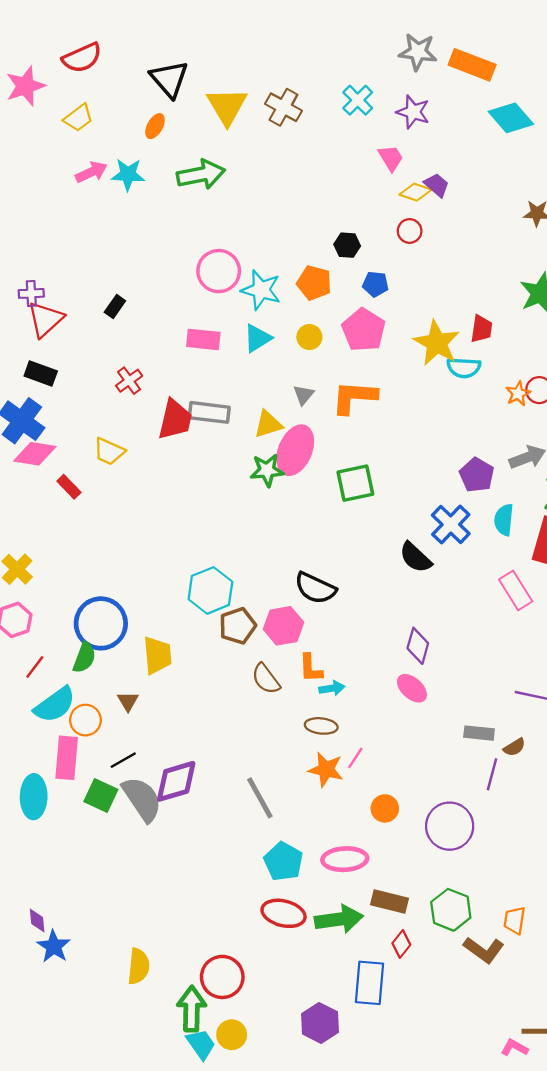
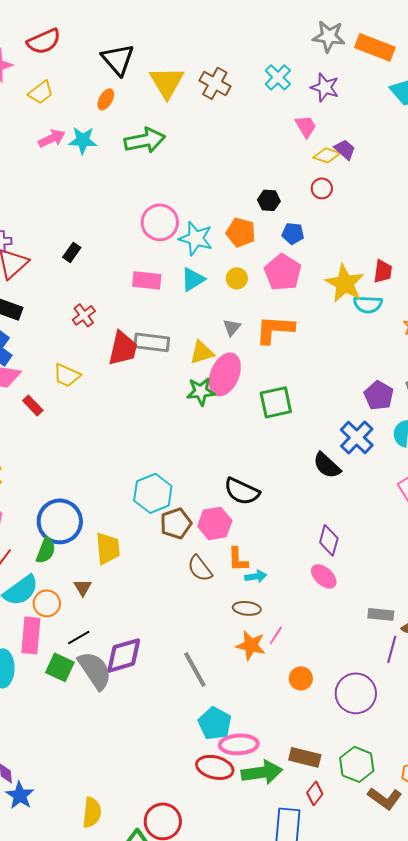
pink ellipse: (345, 859) -> (239, 744), moved

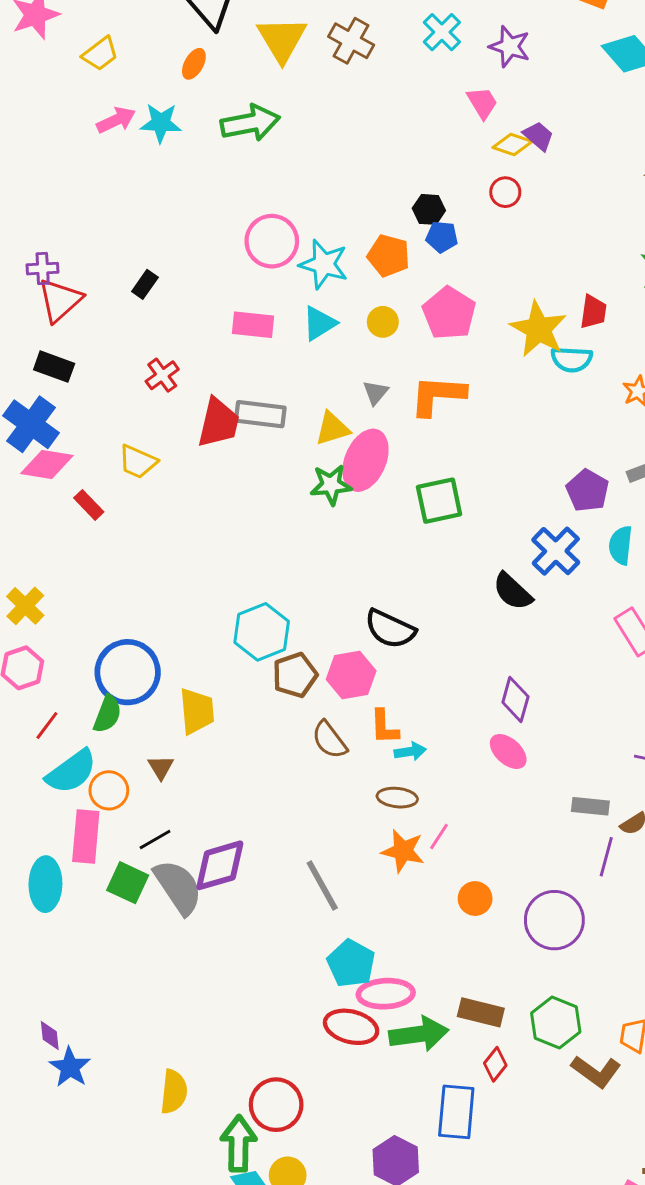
blue pentagon: (293, 233) -> (442, 237), moved

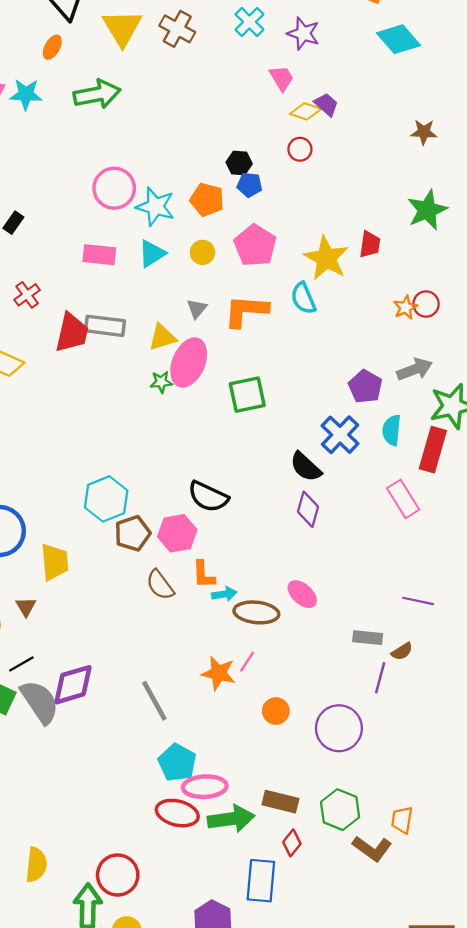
cyan semicircle: (572, 359) -> (303, 298), moved, turned 64
green star: (331, 485) -> (161, 382), size x0.7
purple diamond: (515, 700) -> (308, 509), moved
brown ellipse: (397, 798) -> (256, 612), moved, size x1.4

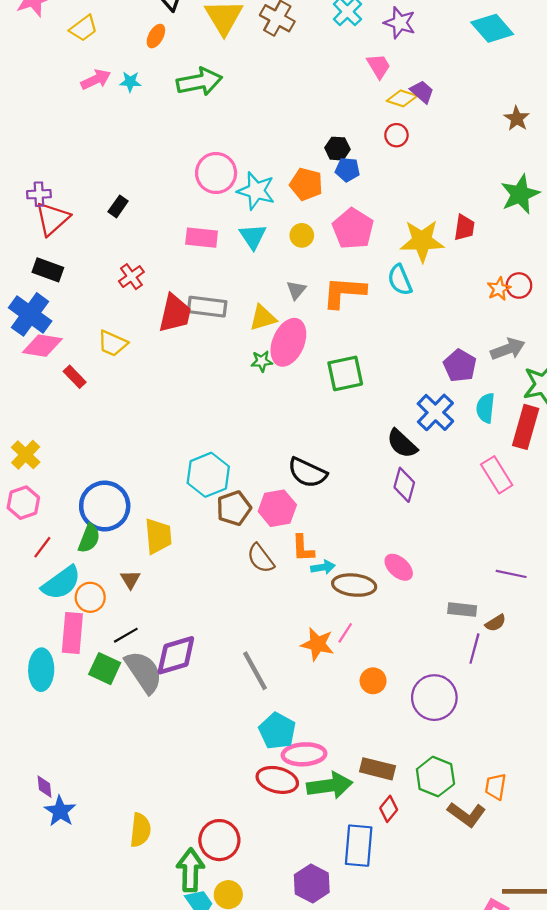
cyan star: (26, 94) -> (130, 82), size x0.7
brown star: (424, 132) -> (517, 118), turned 30
cyan triangle: (152, 254) -> (253, 236), turned -32
yellow star: (326, 258) -> (422, 241), turned -30

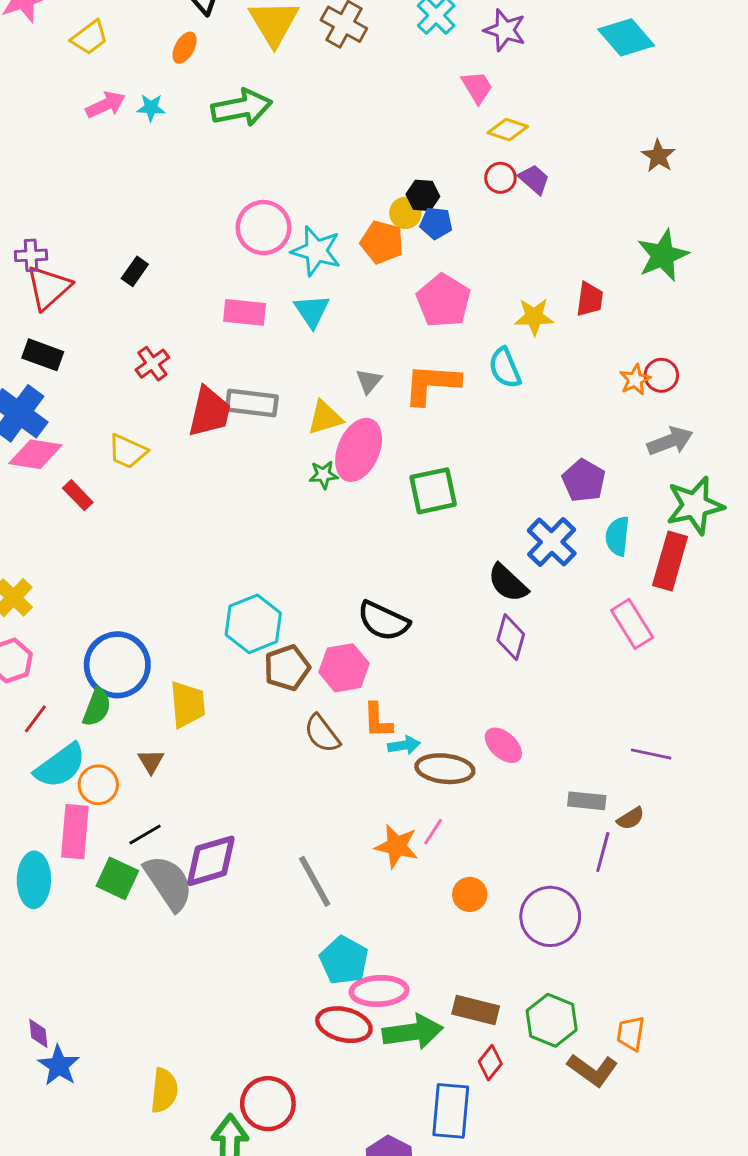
purple trapezoid: (422, 92) -> (534, 179), moved
yellow circle: (302, 235) -> (405, 213), moved
yellow star: (422, 241) -> (534, 317), size x0.7
gray arrow: (508, 349) -> (670, 441), moved

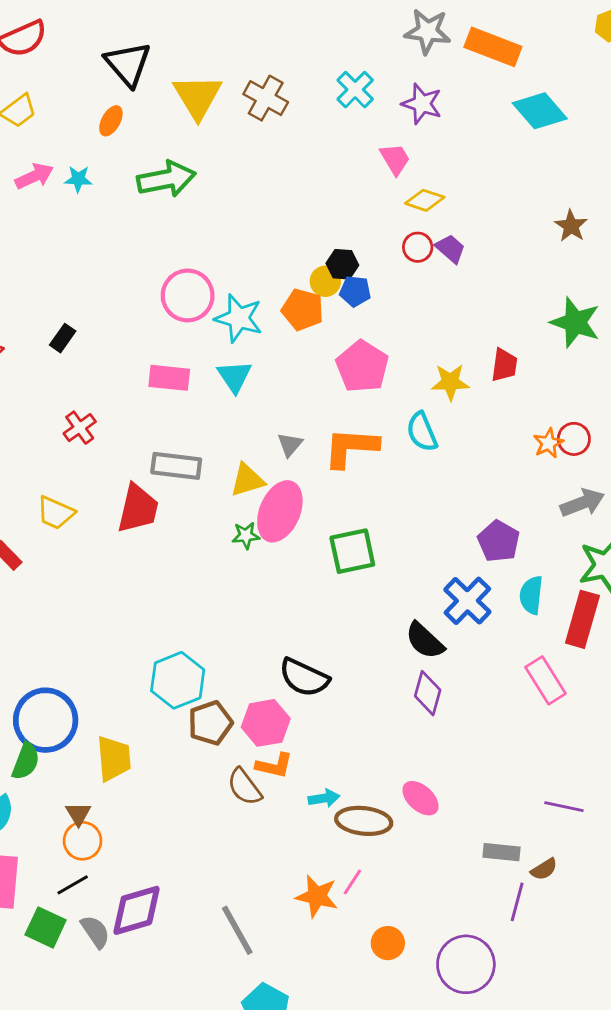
green star: (663, 255) -> (575, 322), turned -30
red trapezoid: (209, 412) -> (138, 508), moved
orange L-shape: (378, 720) -> (274, 766), moved, turned -75
orange circle: (98, 785) -> (83, 841), moved
gray semicircle: (168, 883) -> (95, 932), size x0.6

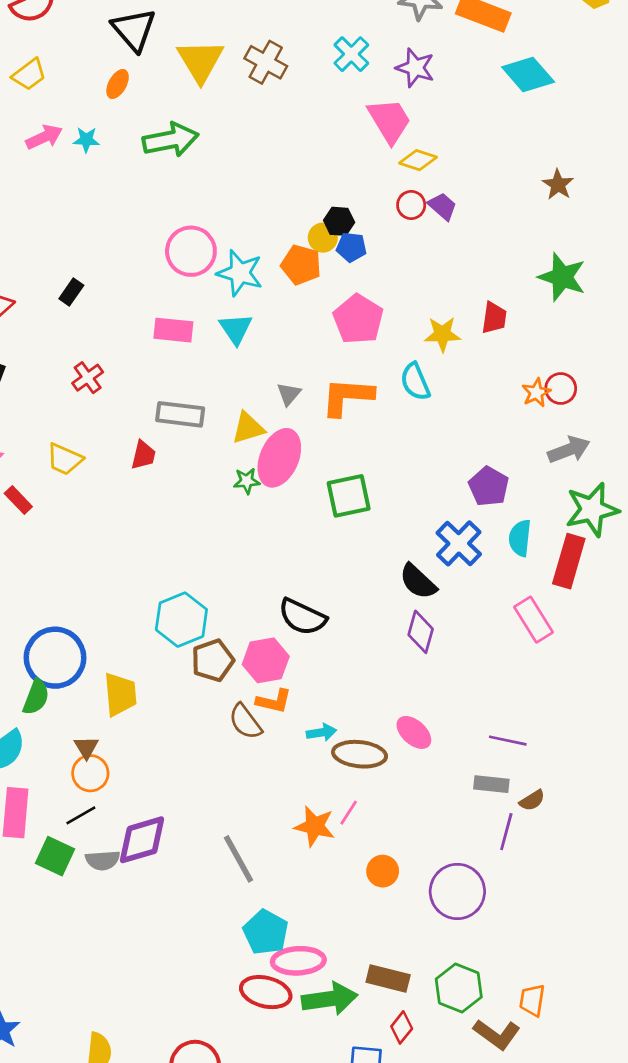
pink trapezoid: (395, 159) -> (389, 121), size x1.5
red trapezoid: (138, 508) -> (143, 455), size x0.6
purple line: (564, 807) -> (508, 741), moved
gray semicircle: (95, 932) -> (103, 860), turned 120

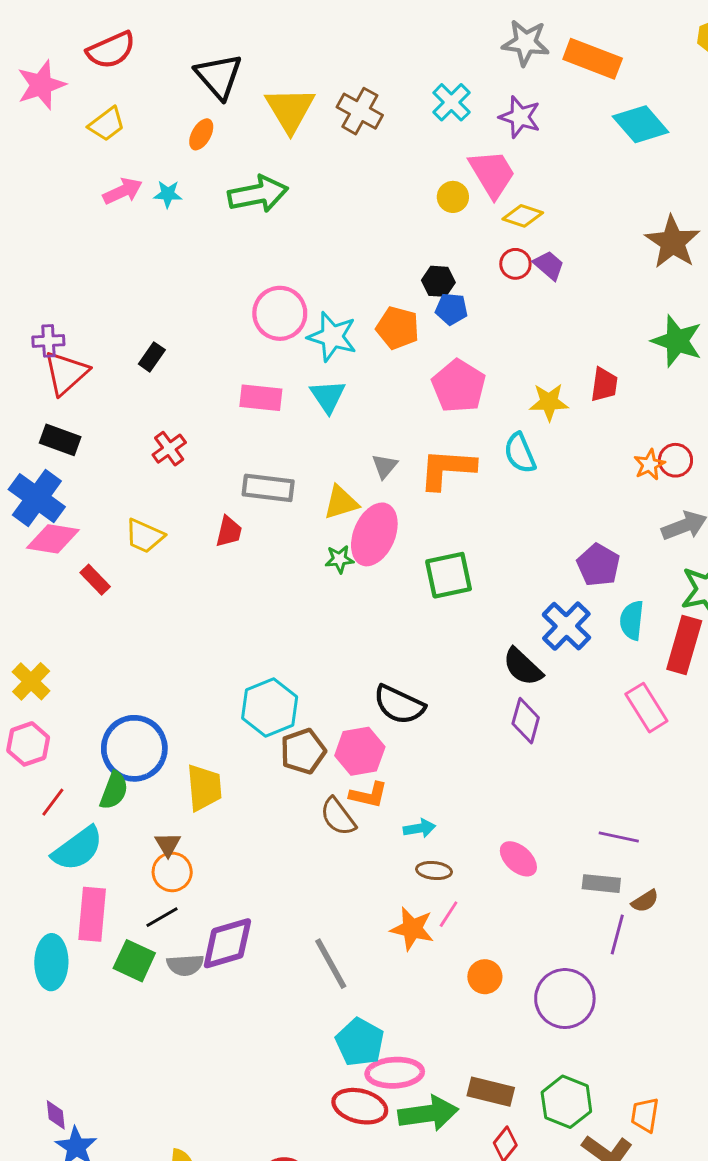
brown star: (558, 185) -> (673, 242), size x1.6
yellow circle: (323, 238) -> (453, 197), moved
pink ellipse: (414, 732) -> (518, 859), moved
brown ellipse: (360, 754) -> (434, 870), moved, size x0.6

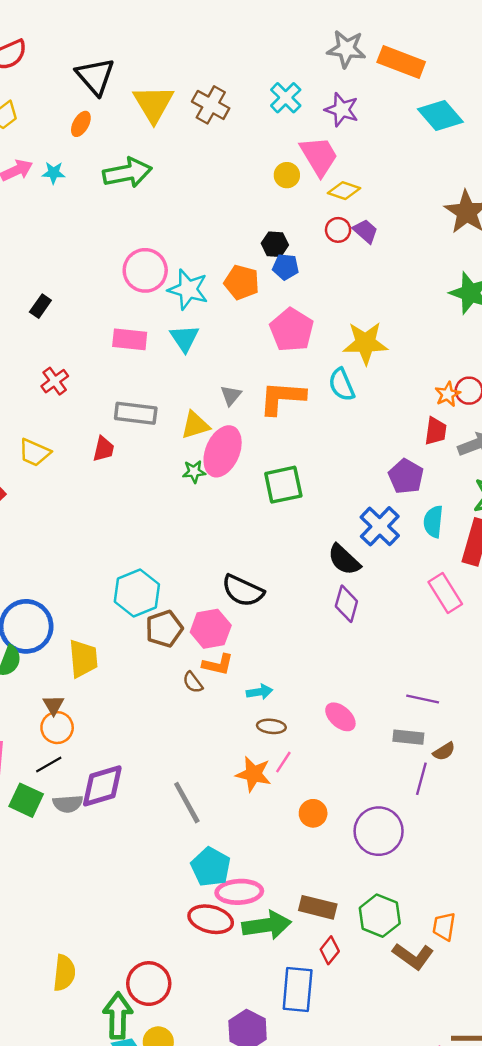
red trapezoid: (604, 385) -> (436, 431), moved
yellow star: (549, 402) -> (365, 343), size x1.4
brown semicircle: (338, 817) -> (193, 682), size x0.7

